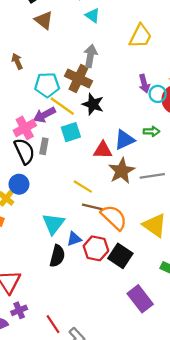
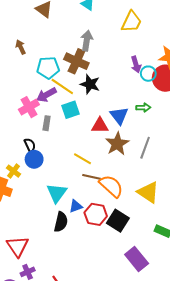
blue triangle: (124, 140) -> (119, 116), turned -42
black semicircle: (24, 151) -> (30, 145), moved, size x0.6
gray line: (152, 176) -> (145, 148), turned -60
blue circle: (19, 184) -> (34, 159), moved

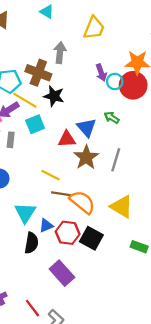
gray arrow: (87, 41) -> (60, 53), moved
green arrow: (143, 108) -> (112, 118), turned -144
purple rectangle: (137, 259) -> (62, 273), moved

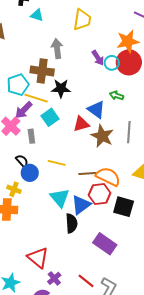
yellow line: (51, 175) -> (57, 163), moved
blue triangle: (46, 225) -> (81, 205), size x1.5
red hexagon: (68, 233) -> (100, 194), moved

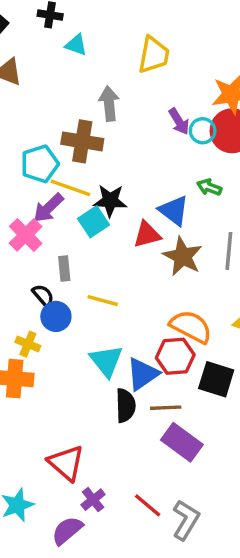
black star: (61, 88) -> (110, 201), moved
gray rectangle: (31, 136) -> (64, 269), moved
brown line: (87, 174) -> (166, 408), moved

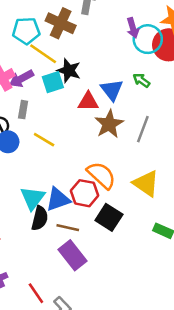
cyan circle: (203, 131) -> (148, 39), size x1.5
purple arrow: (48, 208) -> (21, 79), moved
cyan triangle: (106, 361) -> (33, 198), moved

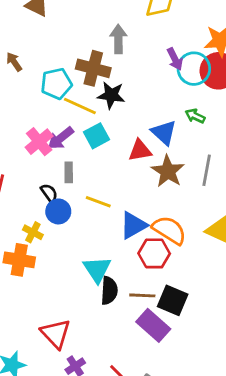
black star: (69, 71) -> (111, 95), moved
blue triangle: (58, 199) -> (133, 225), moved
black square: (109, 217) -> (173, 300), moved

